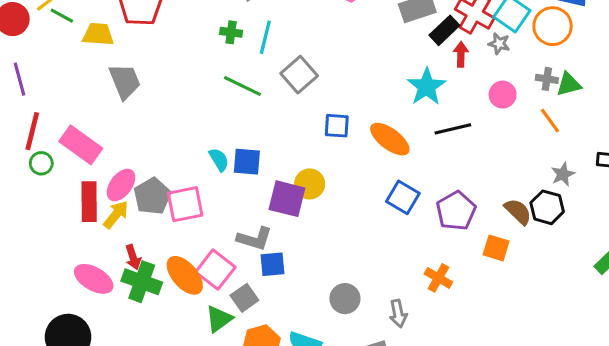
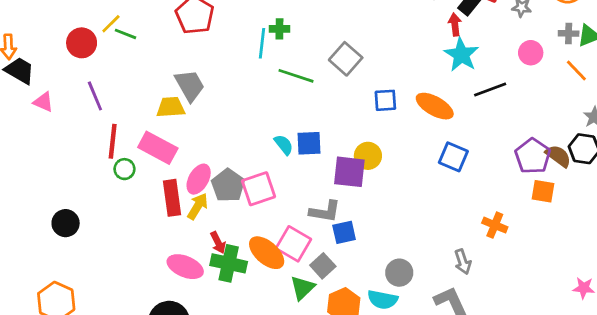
yellow trapezoid: (98, 34) -> (171, 107), moved
cyan line: (265, 37) -> (262, 43), moved
red arrow: (461, 54) -> (455, 25), moved
purple pentagon: (456, 211) -> (533, 156), moved
gray circle: (345, 299) -> (399, 273), moved

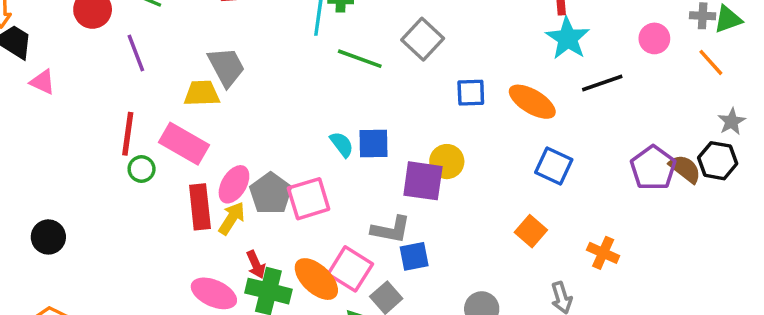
purple line: (95, 96) -> (136, 53), moved
orange square: (543, 191) -> (531, 231), moved, turned 30
black circle: (66, 223) -> (48, 237), moved

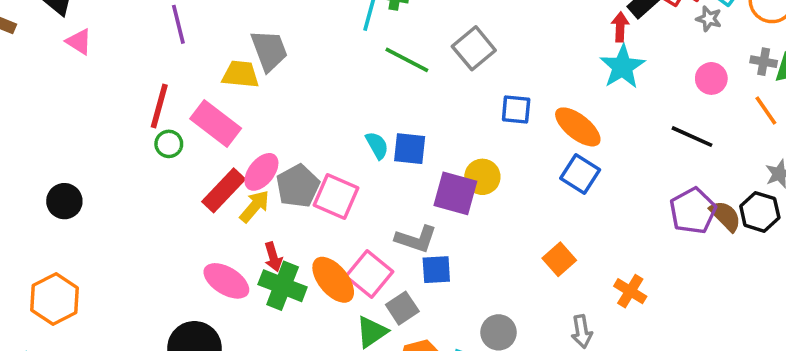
black line: (602, 83) -> (692, 137), moved, turned 36
blue square: (554, 166) -> (580, 174), moved
pink square: (309, 199) -> (336, 196), turned 33
red rectangle: (200, 207) -> (224, 190), turned 42

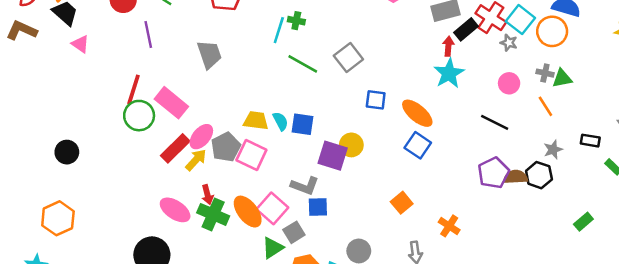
yellow trapezoid: (241, 74) -> (256, 121), moved
green circle: (169, 144) -> (139, 116), size x1.6
brown semicircle: (725, 216) -> (516, 177), turned -50

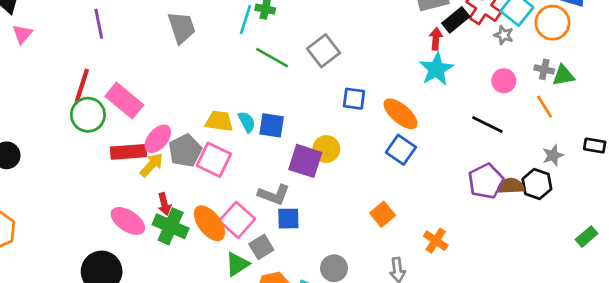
pink triangle: (80, 44) -> (22, 34), turned 36
gray trapezoid: (209, 54) -> (182, 27), moved
red rectangle: (175, 148) -> (128, 152), turned 40

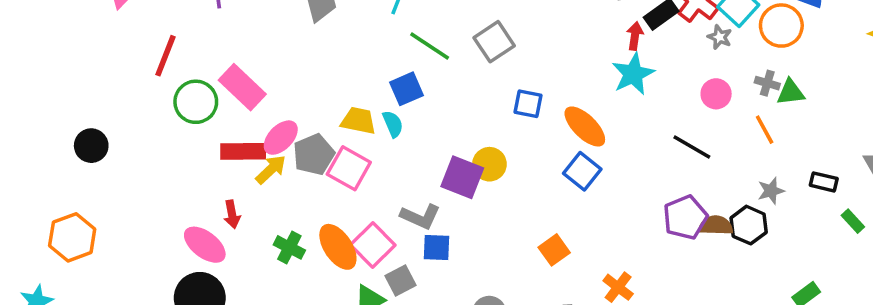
red line: (82, 86) -> (166, 56), moved
blue square: (272, 125) -> (407, 89), moved, turned -36
red arrow: (164, 204) -> (232, 214), moved
pink ellipse: (128, 221) -> (205, 245), moved
green cross: (171, 226) -> (289, 247), size x0.7

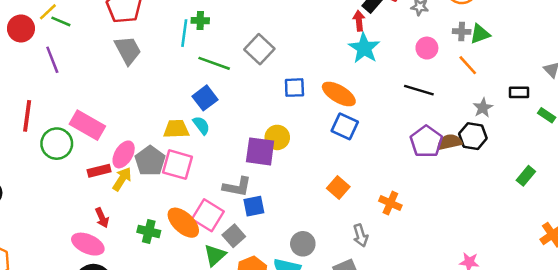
red rectangle: (243, 151) -> (99, 171), size x0.7

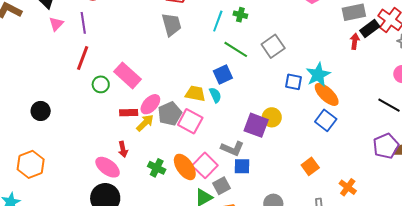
green cross: (200, 21) -> (240, 15), moved
cyan star: (364, 48) -> (318, 75), moved
purple line: (52, 60) -> (83, 23), moved
green circle: (57, 144) -> (101, 84), size x0.7

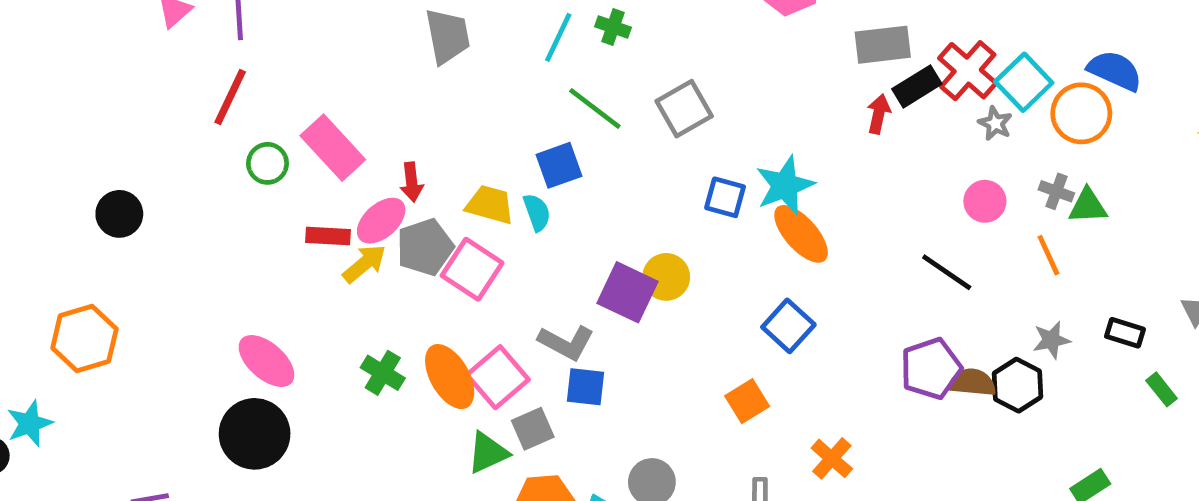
blue square: (326, 120) -> (788, 326), moved
red arrow: (123, 149) -> (412, 182), moved

